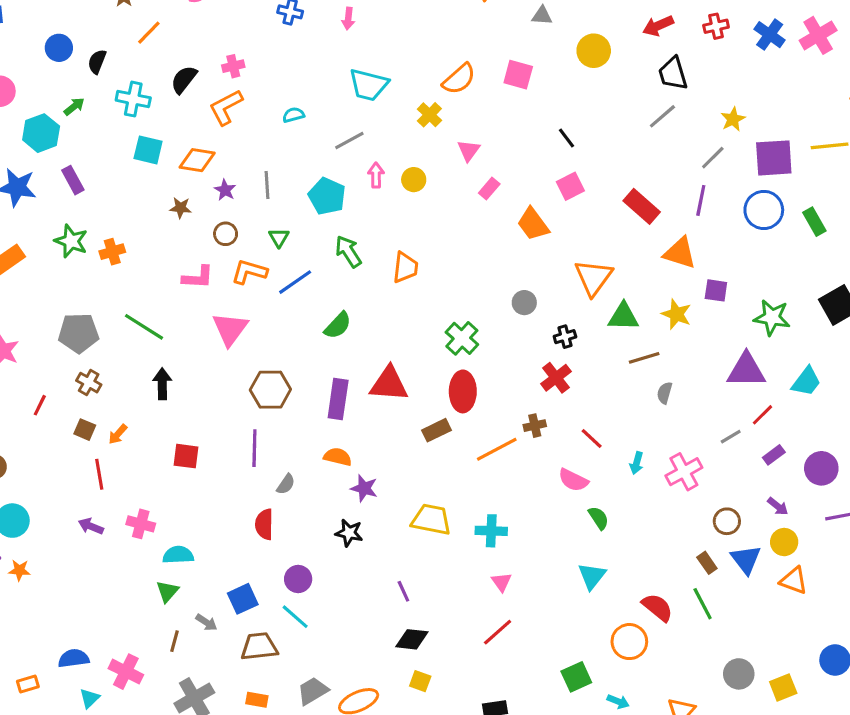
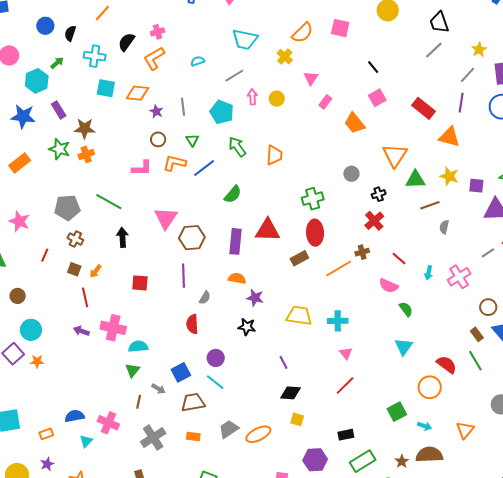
brown star: (181, 208) -> (85, 129), moved, size x1.5
purple square: (716, 290) -> (476, 186), moved
pink triangle: (230, 329) -> (166, 218), moved
green cross: (462, 338) -> (313, 199), turned 35
pink cross: (141, 524) -> (113, 328), size x1.4

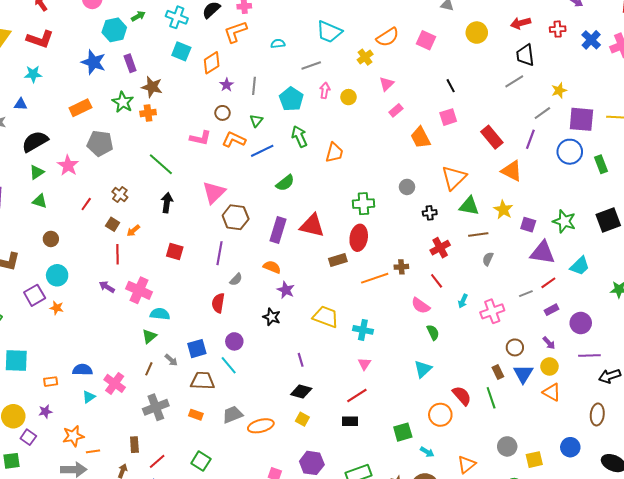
orange diamond: (137, 93) -> (212, 63), turned -50
gray pentagon: (67, 208) -> (100, 143), moved
red cross: (374, 221) -> (440, 248), moved
black rectangle: (346, 435) -> (350, 421), moved

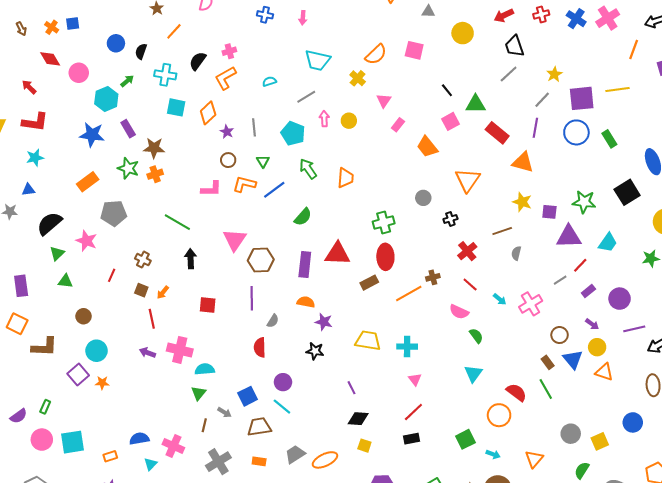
green triangle: (469, 206) -> (476, 104), moved
cyan arrow: (463, 301) -> (500, 299), turned -64

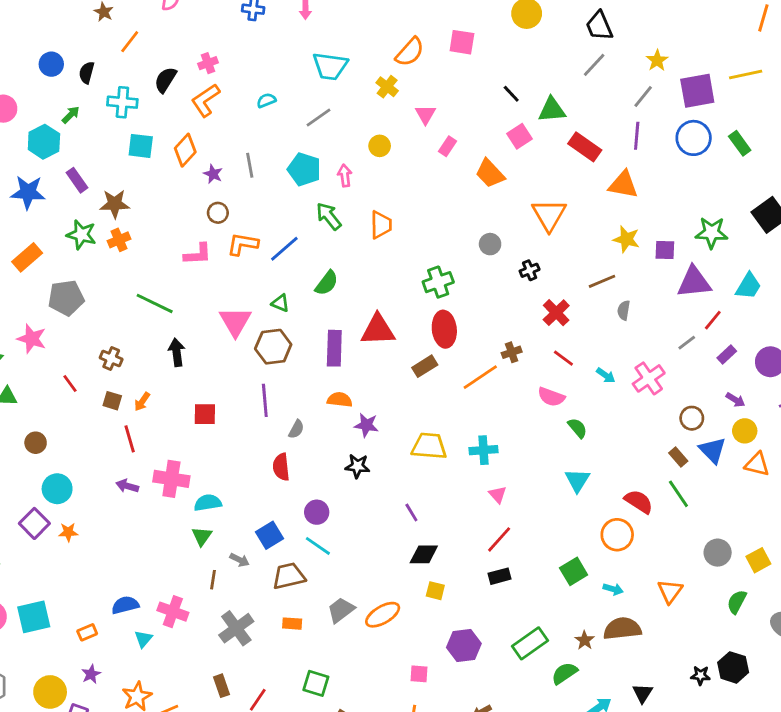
pink arrow: (324, 119) -> (345, 175), moved
green triangle: (263, 161) -> (280, 303), moved, turned -32
red line: (112, 275) -> (70, 383), turned -56

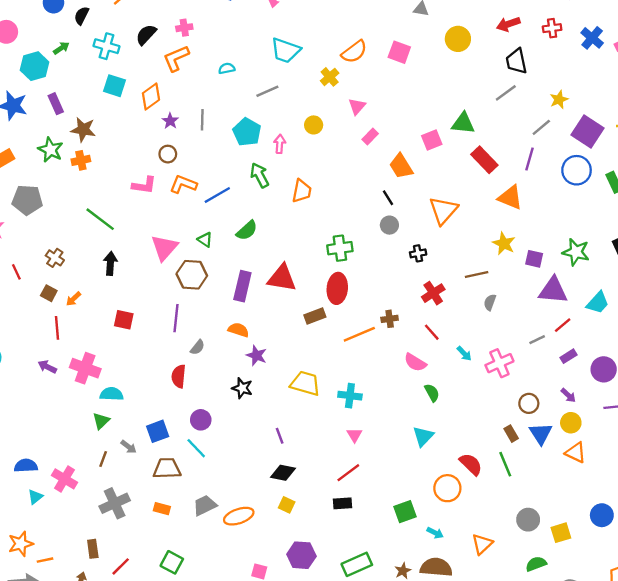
purple square: (697, 91) -> (587, 131), turned 32
black line: (511, 94) -> (388, 198), moved
green semicircle: (737, 602) -> (536, 564), turned 30

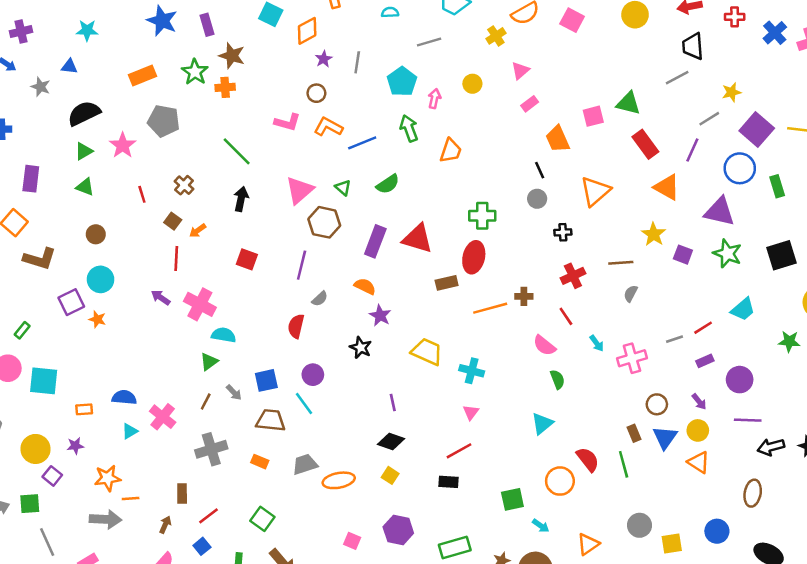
purple triangle: (553, 290) -> (720, 212), moved

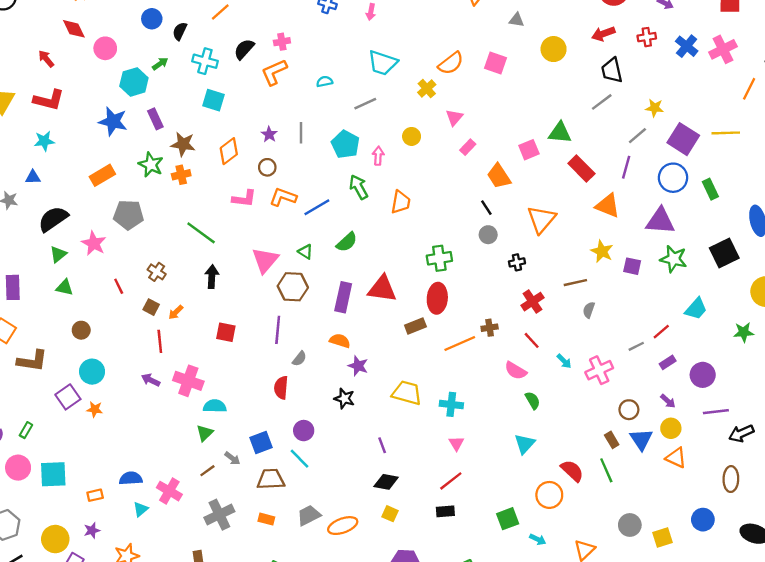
orange diamond: (307, 31) -> (229, 151), moved
yellow star: (732, 92) -> (655, 108), turned 30
brown line: (206, 401) -> (207, 471), turned 35

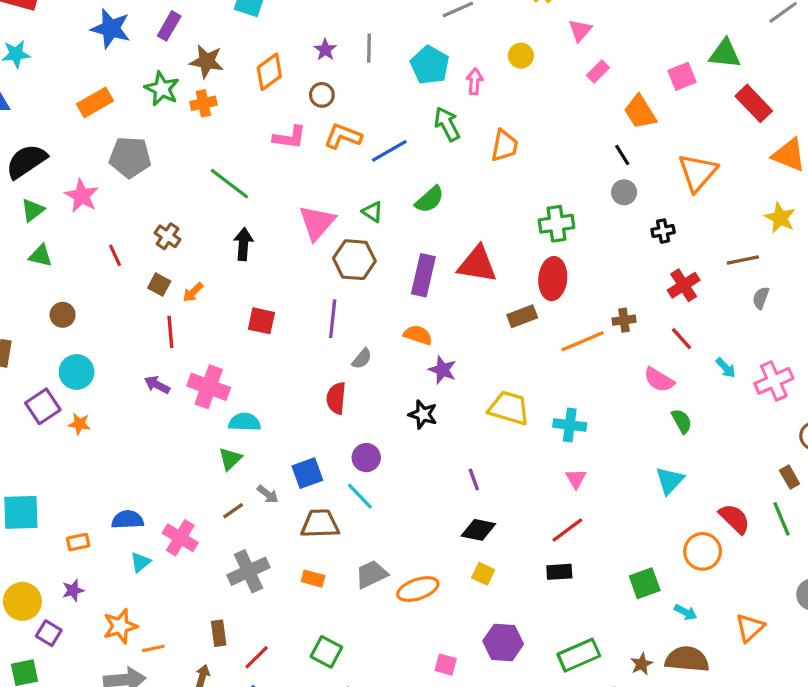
purple rectangle: (155, 119) -> (169, 26), turned 54

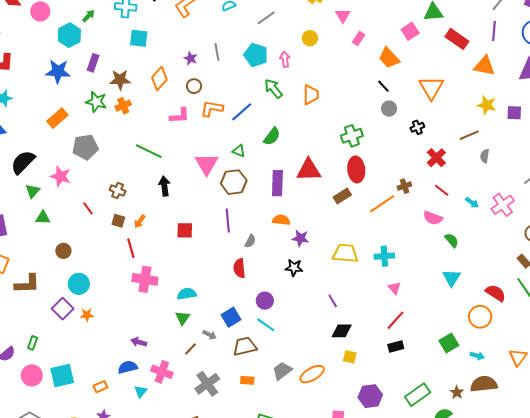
purple arrow: (157, 385) -> (139, 342), moved
pink cross: (209, 387) -> (145, 279), moved

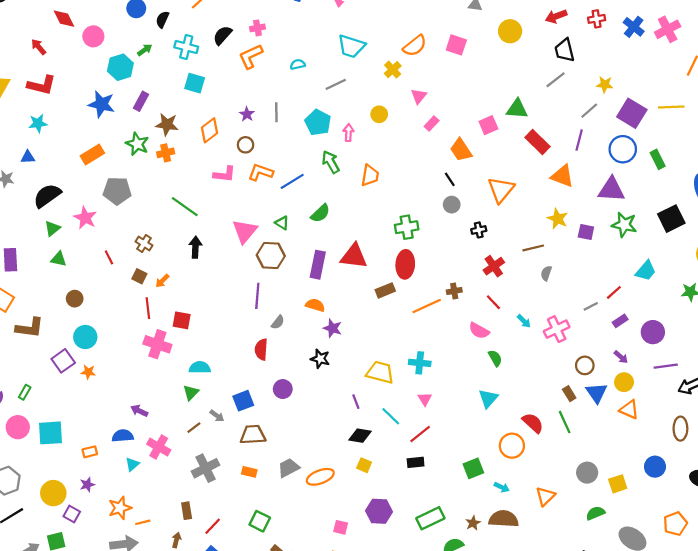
red square: (185, 230) -> (182, 320), moved
yellow trapezoid: (345, 253) -> (380, 372), moved
cyan line: (266, 325) -> (391, 416), moved

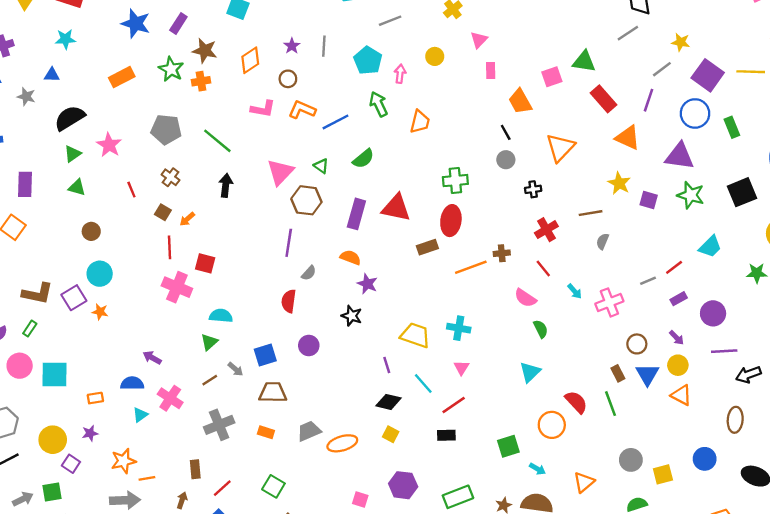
pink rectangle: (432, 123) -> (491, 71), turned -48
gray pentagon: (117, 191) -> (166, 129), moved
brown L-shape: (30, 328) -> (37, 293), moved

